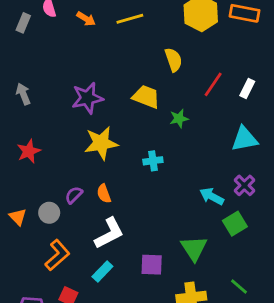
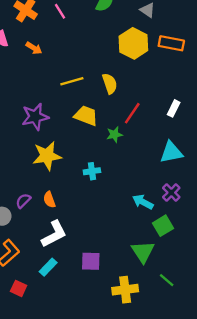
yellow line: (130, 19) -> (72, 81), moved
red line: (213, 84) -> (132, 113), moved
green triangle: (194, 248) -> (143, 252), moved

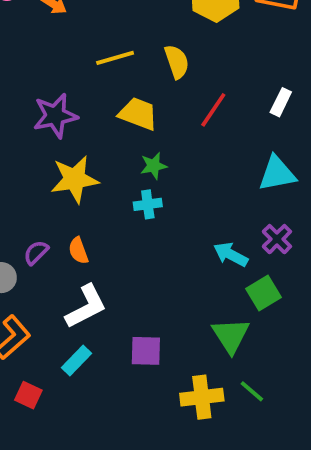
green star: (114, 134) -> (154, 166), moved
green line: (167, 280) -> (252, 391), moved

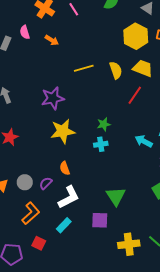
yellow trapezoid: (138, 114) -> (143, 68), moved
purple semicircle: (36, 253) -> (46, 183), moved
cyan arrow: (231, 254) -> (144, 141), moved
green triangle: (231, 335) -> (116, 196), moved

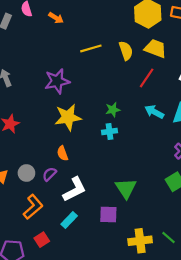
cyan arrow: (144, 141) -> (154, 112), moved
orange semicircle: (65, 168) -> (63, 153), moved
red square: (39, 243) -> (42, 240), turned 32

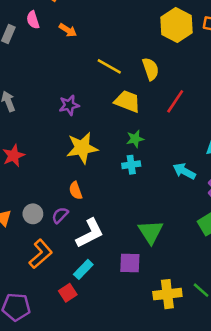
yellow line: (91, 48) -> (109, 66), turned 45
yellow trapezoid: (155, 48) -> (127, 101), moved
purple star: (57, 81) -> (69, 105), size x0.7
cyan arrow: (154, 112) -> (184, 171), moved
red square: (42, 240) -> (68, 293), moved

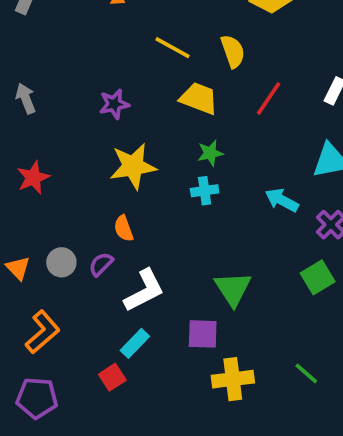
orange L-shape: (41, 254) -> (43, 332), moved
yellow cross: (167, 294) -> (233, 379), moved

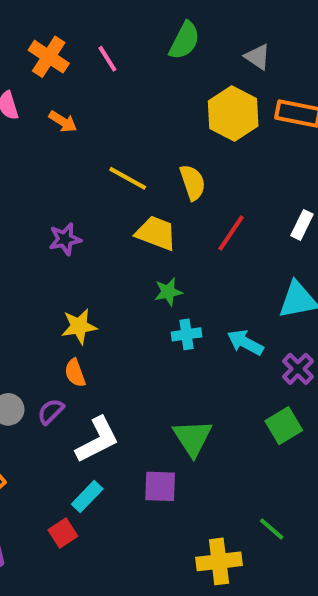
yellow star: (133, 166) -> (79, 326), moved, size x0.7
cyan cross: (205, 191) -> (187, 334), moved
yellow cross: (233, 379) -> (219, 561), moved

